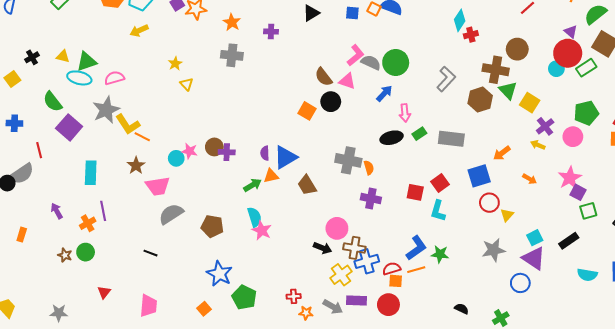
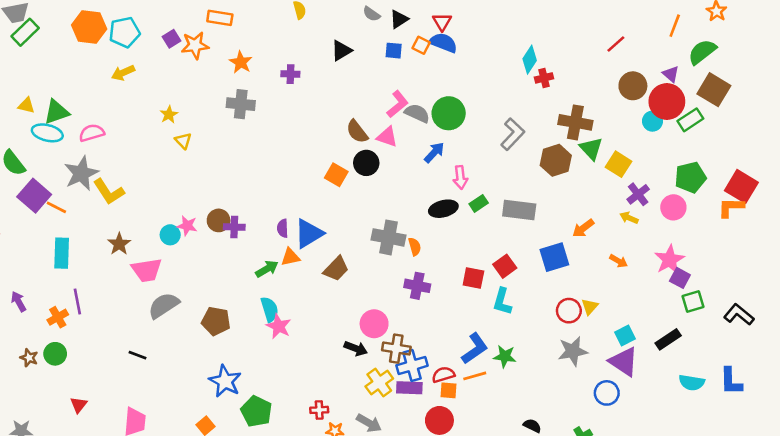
brown circle: (517, 49) -> (633, 86), moved
orange line: (142, 137) -> (56, 207), moved
brown trapezoid: (307, 185) -> (336, 269), turned -105
red circle: (489, 203) -> (569, 311), moved
purple rectangle: (357, 300) -> (409, 388), moved

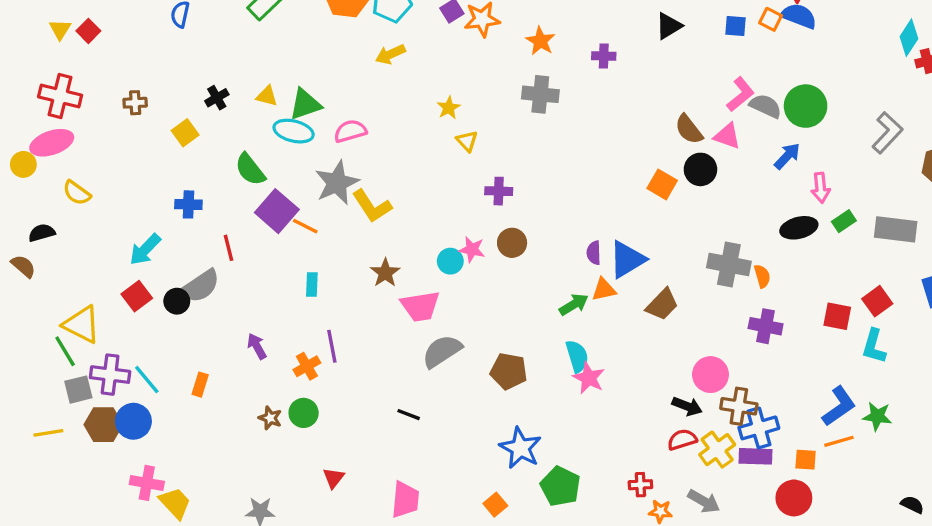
purple cross: (234, 227) -> (499, 191), moved
cyan rectangle: (62, 253) -> (312, 284), size x0.6
red semicircle: (443, 375) -> (682, 440), moved

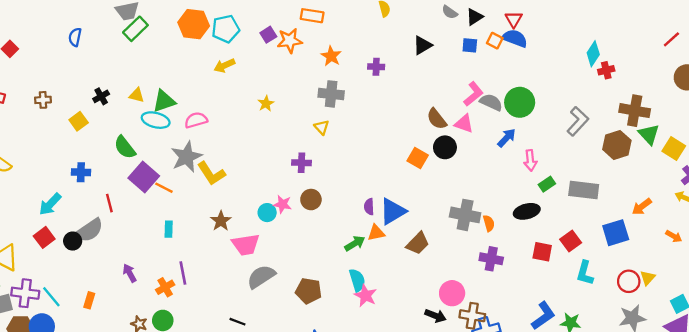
yellow triangle: (467, 141) -> (322, 127), moved
black ellipse: (799, 228) -> (527, 211), moved
cyan L-shape: (874, 346) -> (585, 273), moved

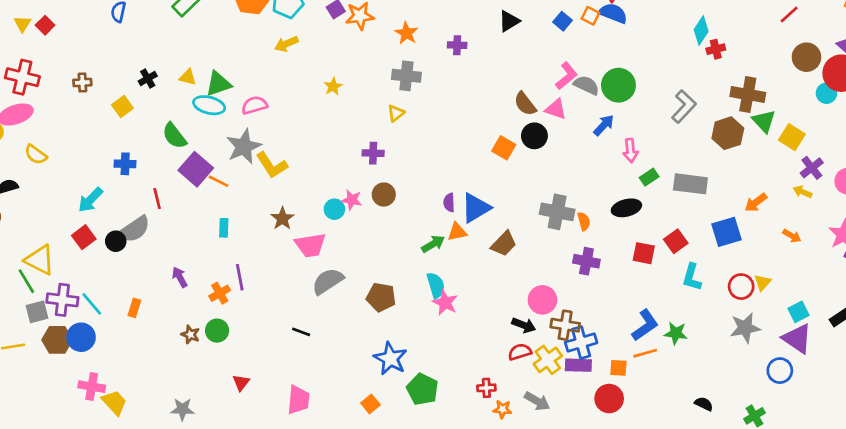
blue square: (470, 45) -> (562, 21), turned 35
yellow triangle: (322, 127) -> (396, 113), turned 35

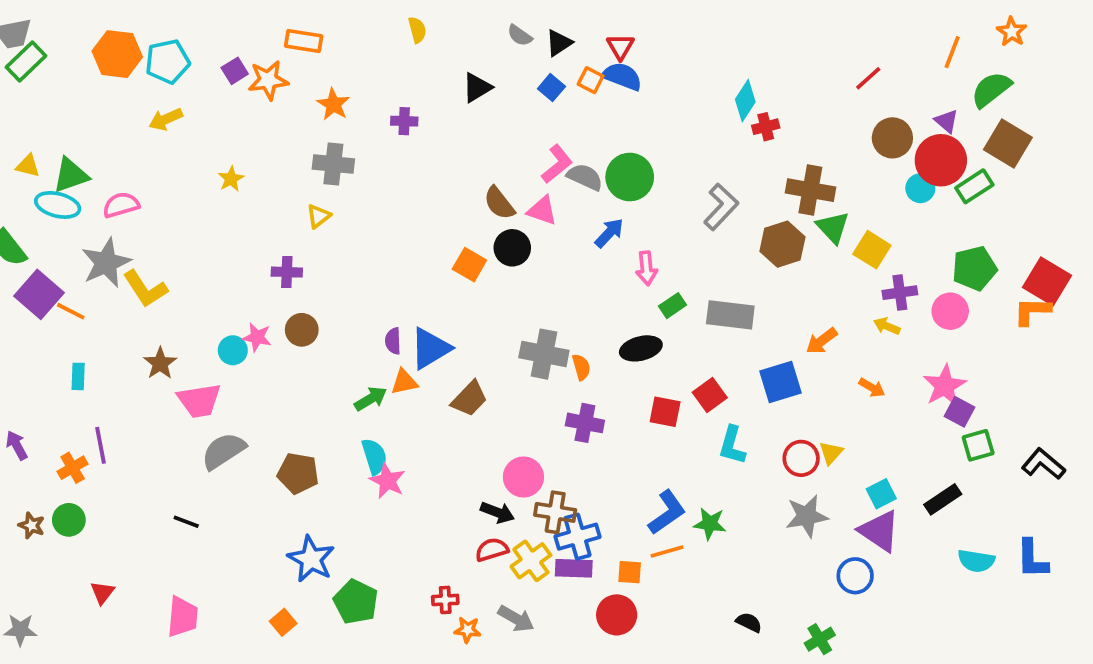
purple cross: (812, 168) -> (900, 293), turned 30

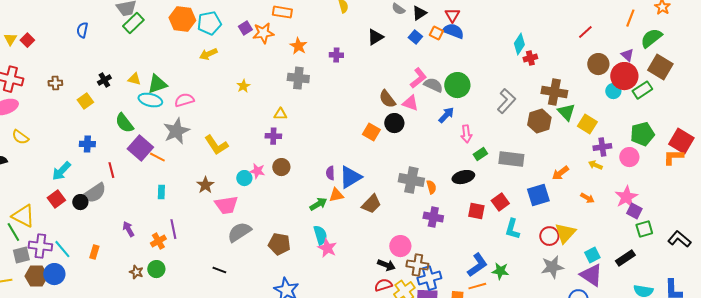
yellow triangle: (319, 216) -> (280, 114), moved, turned 40
yellow L-shape: (145, 289) -> (216, 145), moved
yellow triangle: (831, 453) -> (565, 233), size x1.6

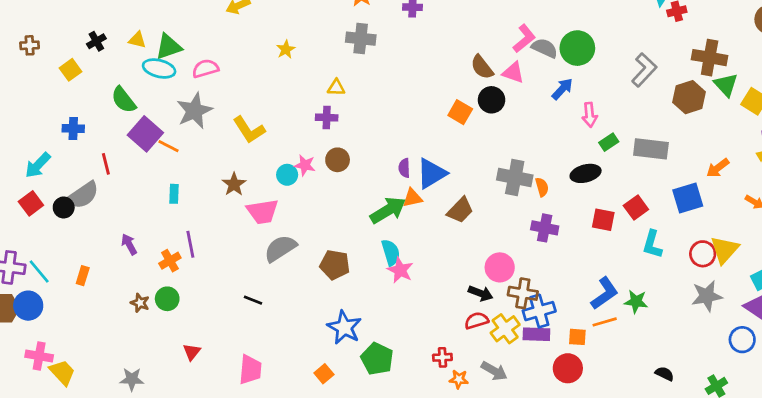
green arrow: (318, 204) -> (388, 210), size x1.5

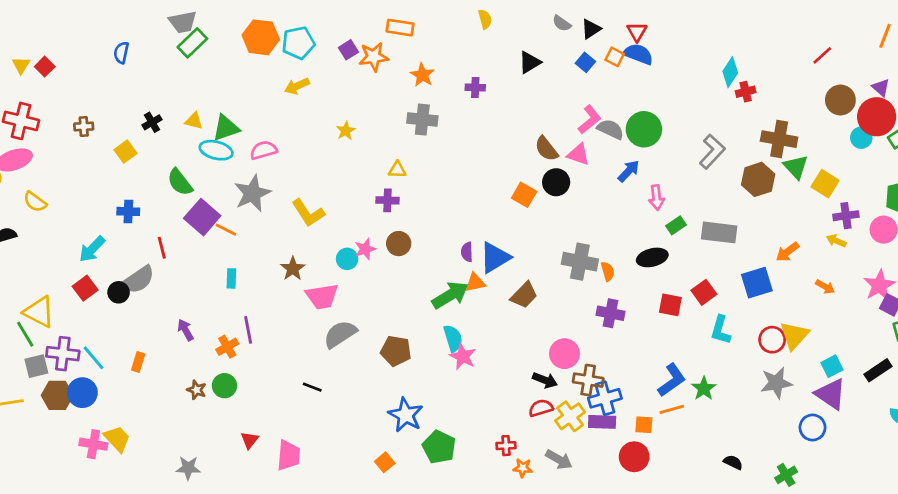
pink star: (305, 165) -> (365, 249), turned -30
green star: (636, 301) -> (704, 388), turned 30
pink trapezoid: (250, 370) -> (289, 455), moved
yellow trapezoid: (62, 372) -> (117, 439), moved

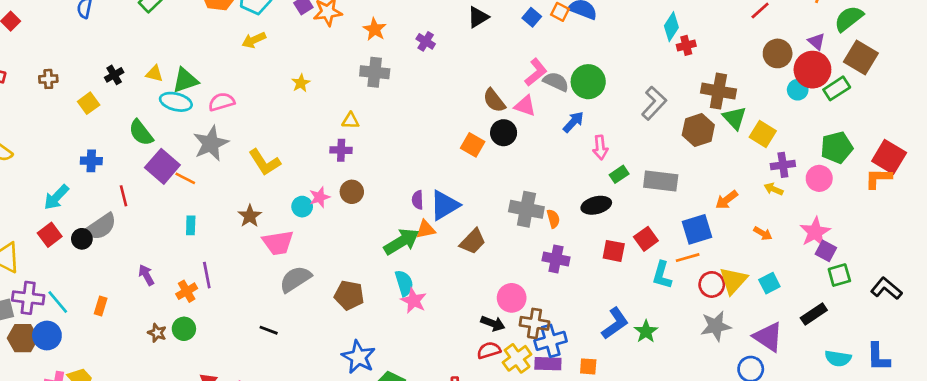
purple cross: (475, 87) -> (426, 41), turned 30
cyan square: (832, 366) -> (769, 283), moved
orange line: (672, 409) -> (688, 258), moved

